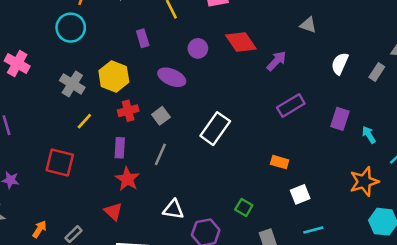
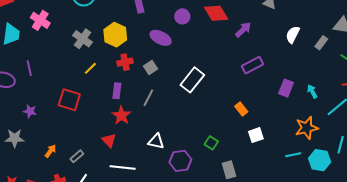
purple rectangle: (340, 119) -> (286, 88), moved
orange rectangle: (280, 162) -> (241, 109), turned 32
cyan line: (313, 230) -> (293, 155), moved

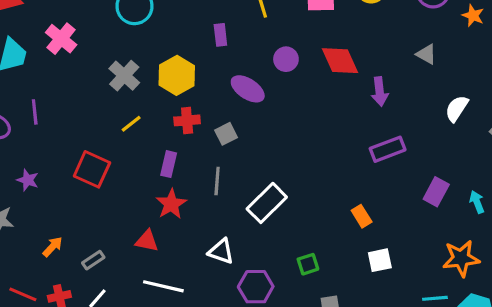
purple arrow: (243, 30) -> (380, 91), turned 120
white rectangle: (192, 80) -> (267, 203), moved
gray line: (148, 98) -> (217, 181), turned -30
red triangle: (109, 140) -> (147, 241), turned -42
green square: (211, 143) -> (308, 264), turned 32

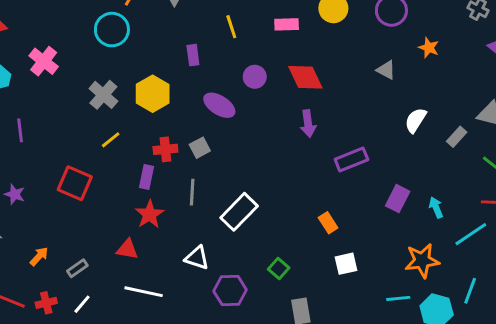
orange star: (473, 16) -> (429, 48), moved
purple arrow: (380, 91) -> (308, 124), moved
red cross: (187, 120) -> (165, 149), moved
green square: (308, 264) -> (279, 269), turned -30

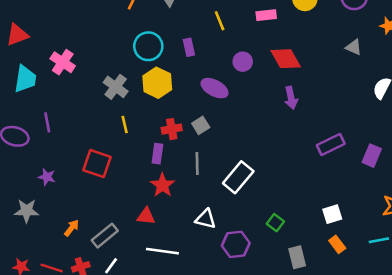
cyan circle: (112, 30) -> (148, 46), moved
yellow line: (111, 140) -> (125, 124), turned -60
purple rectangle: (351, 160) -> (331, 144), moved
orange rectangle: (328, 223) -> (337, 244), moved
gray rectangle: (77, 268) -> (105, 236), size x1.5

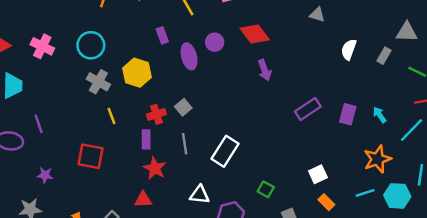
cyan circle: (148, 46) -> (91, 45), moved
pink cross: (63, 62) -> (42, 46), moved
purple ellipse: (215, 88) -> (189, 56), moved, turned 55

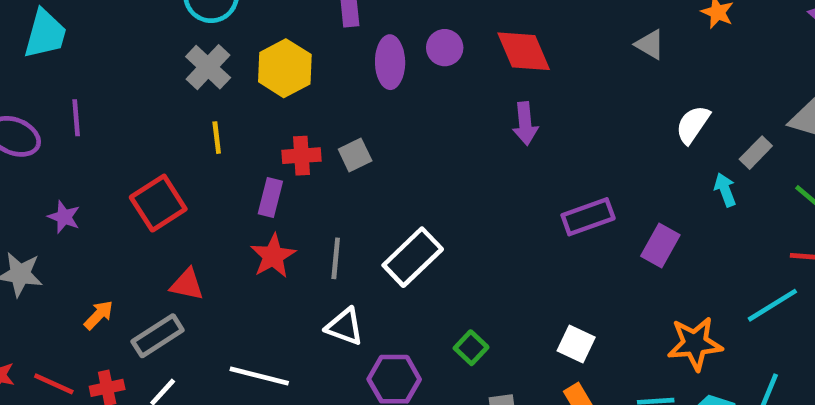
cyan arrow: (380, 115) -> (725, 190), moved
gray line: (185, 144) -> (336, 258), moved
red square: (91, 156) -> (158, 203), turned 32
white square: (318, 174) -> (576, 344), turned 36
red triangle: (143, 200) -> (187, 284), moved

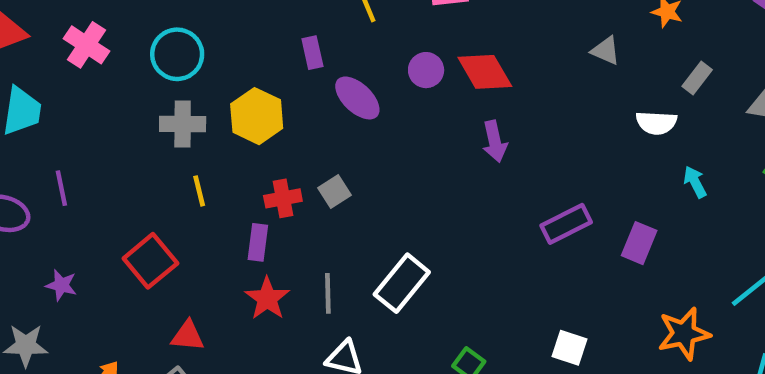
purple circle: (445, 48) -> (426, 70), moved
purple ellipse: (390, 62) -> (357, 98), turned -39
gray cross: (208, 67) -> (183, 124), turned -36
white semicircle: (693, 125) -> (656, 123), turned -114
gray rectangle: (756, 153) -> (697, 78), moved

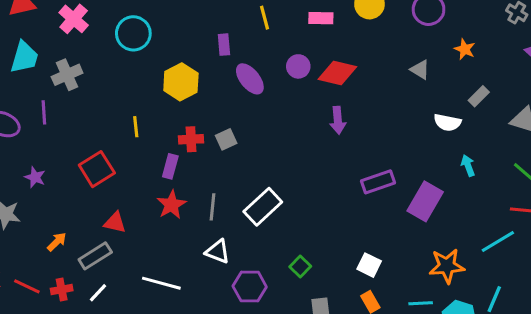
red diamond: (485, 72) -> (337, 73), turned -54
gray cross: (183, 124) -> (67, 75), moved, turned -32
purple rectangle: (639, 243) -> (425, 201), size x1.4

